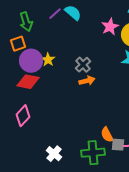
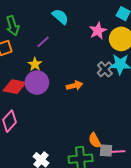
purple line: (55, 14) -> (43, 42), moved
purple circle: (31, 61) -> (37, 83), moved
gray cross: (83, 65) -> (105, 69), moved

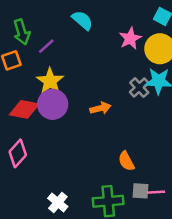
purple line: (43, 42) -> (46, 46), moved
yellow star: (35, 64) -> (50, 81), size x1.5
orange semicircle: (95, 140) -> (126, 161), moved

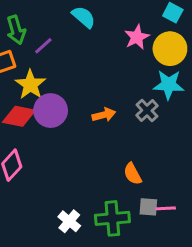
yellow star: (50, 81) -> (30, 85), moved
gray cross: (139, 88) -> (147, 111), moved
white cross: (58, 202) -> (69, 221), moved

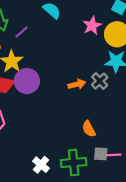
orange arrow: (104, 115) -> (77, 84), moved

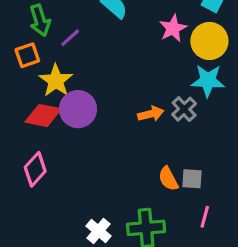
gray square: (101, 154) -> (192, 179), moved
pink line: (114, 155) -> (205, 217), turned -72

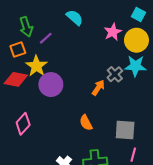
gray cross: (184, 109) -> (115, 74), moved
orange arrow: (151, 114) -> (98, 88), turned -42
red diamond: (43, 115) -> (16, 79), moved
orange semicircle: (168, 179) -> (86, 123), moved
gray square: (192, 179) -> (125, 130), size x1.5

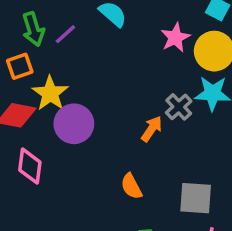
purple line: (46, 38) -> (65, 34), moved
pink diamond: (23, 124) -> (30, 166), moved, turned -35

